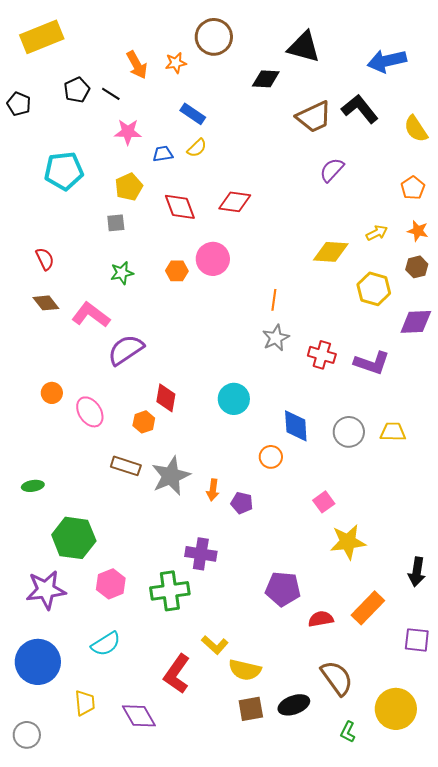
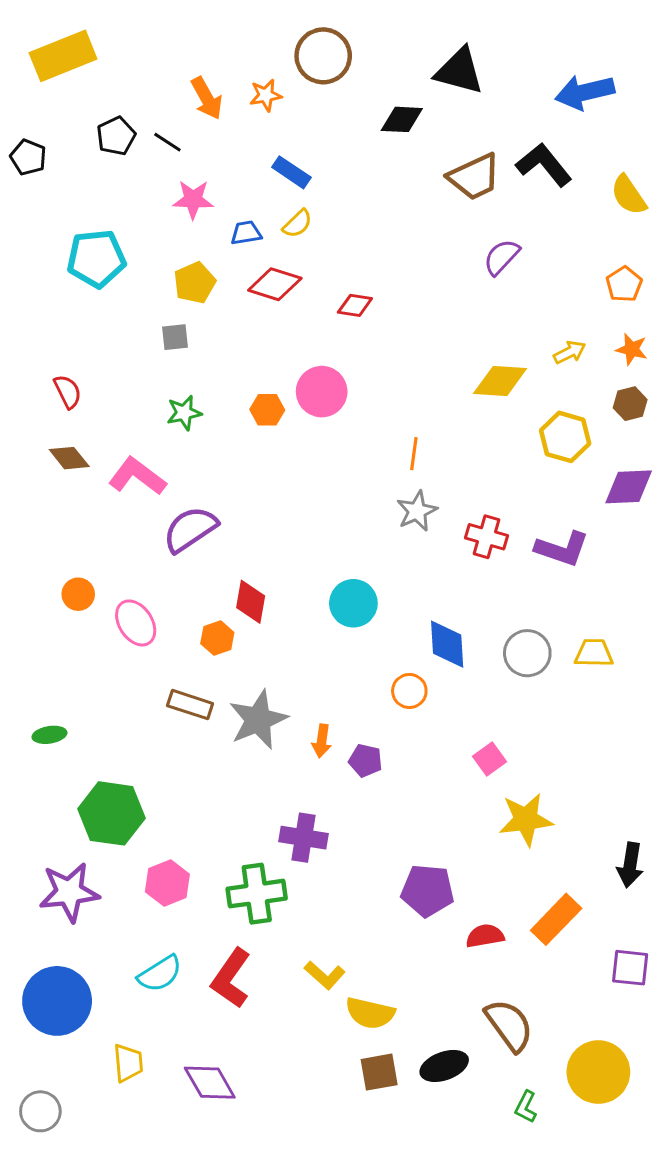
red diamond: (235, 202) -> (355, 305), size x0.7
red diamond: (180, 207) -> (275, 284), moved, turned -52
red L-shape: (177, 674) -> (231, 978), moved

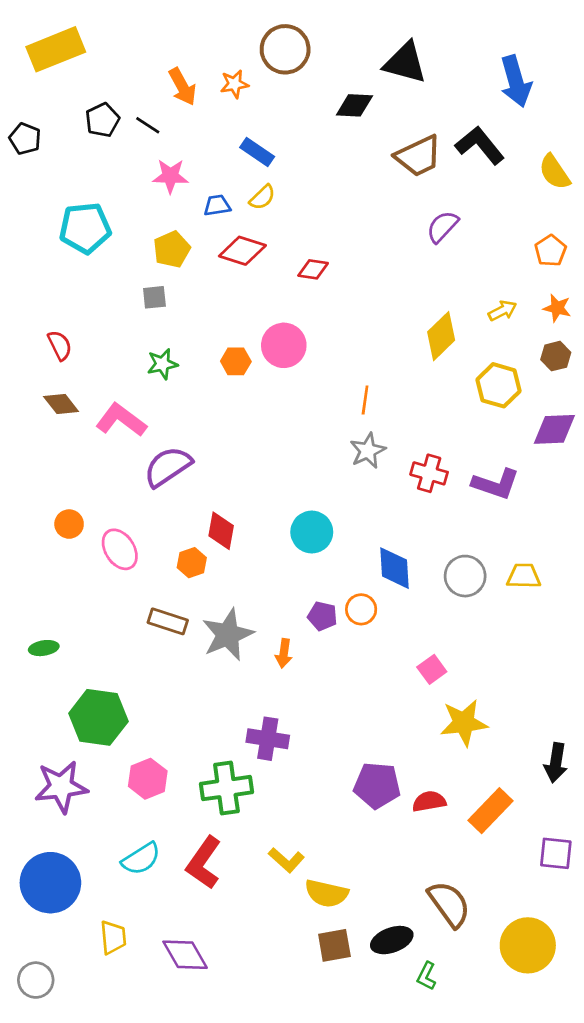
blue arrow: (585, 92) -> (516, 81), turned -93
yellow diamond: (500, 381) -> (441, 336), turned -48
purple pentagon: (366, 761) -> (322, 616), moved
red semicircle: (485, 936) -> (429, 801), moved
green L-shape: (526, 1107) -> (426, 976), moved

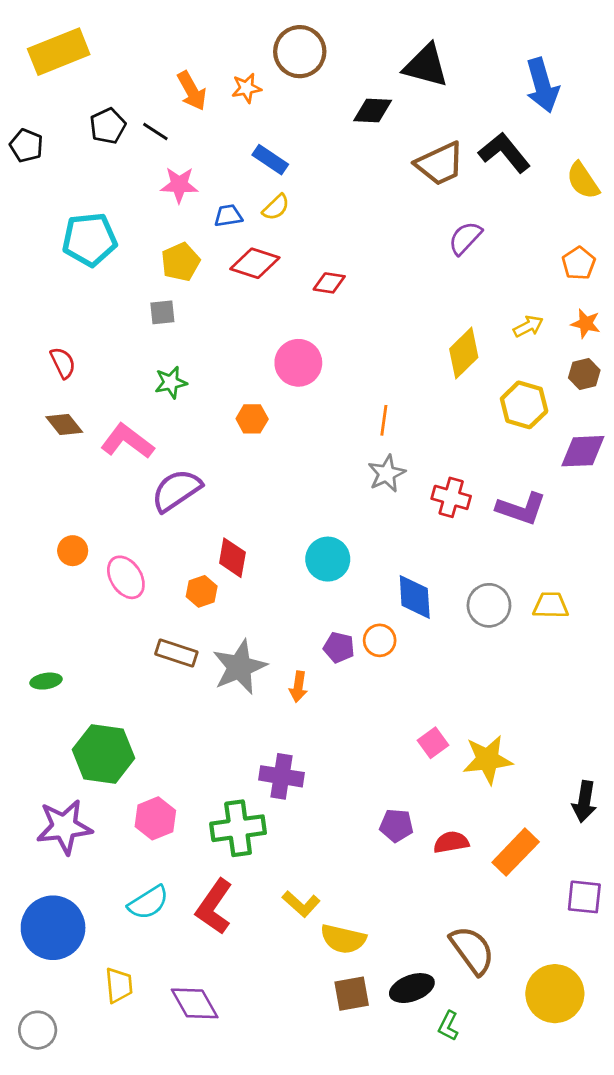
orange hexagon: (236, 361) -> (252, 419), moved
pink square: (432, 669) -> (433, 743), moved
purple pentagon: (377, 785) -> (396, 825), size x0.7

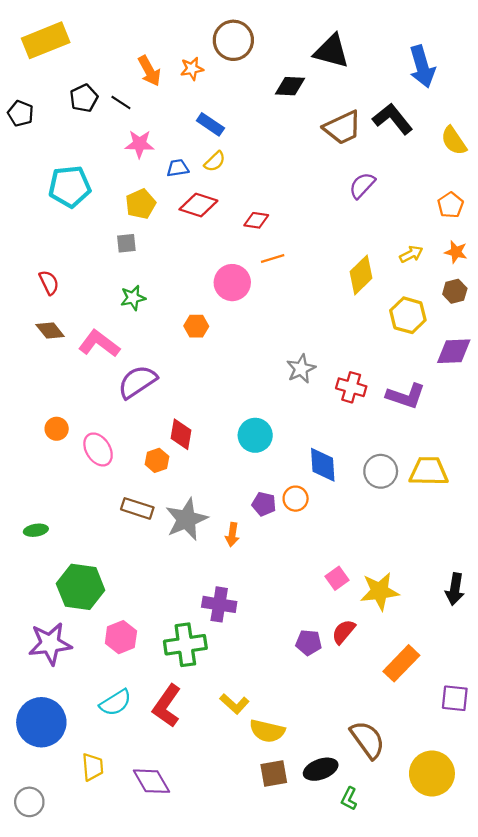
orange line: (384, 420) -> (273, 259), moved, turned 65
yellow trapezoid: (551, 605) -> (429, 471), size x1.4
black arrow: (584, 802) -> (455, 589), moved
red semicircle: (451, 842) -> (344, 632), moved, turned -40

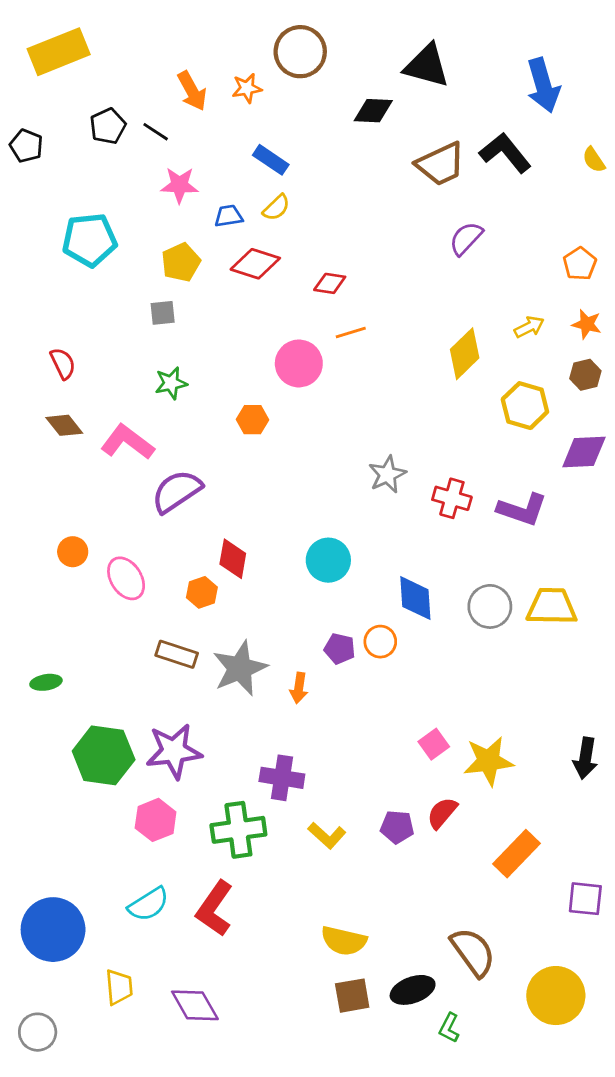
yellow semicircle: (454, 141) -> (594, 160), moved, size x0.7
purple star: (50, 644) -> (174, 751), moved
yellow L-shape: (234, 704) -> (327, 835), moved

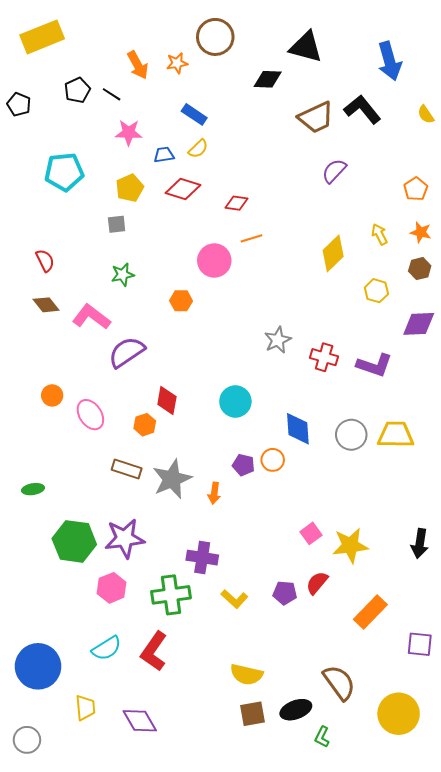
yellow arrow: (529, 327) -> (379, 234), turned -90
yellow hexagon: (525, 406) -> (376, 291), size x0.7

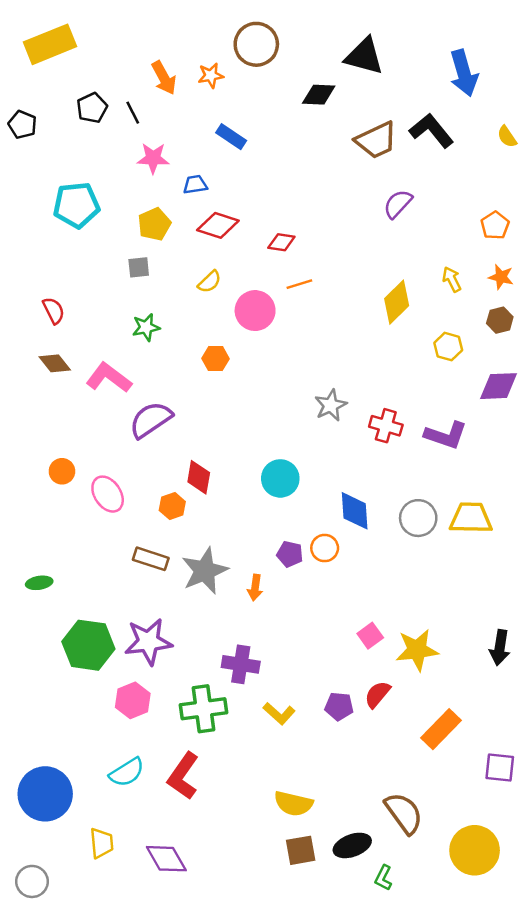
black line: (112, 94) -> (133, 113), turned 30
yellow semicircle: (198, 149) -> (210, 282), moved

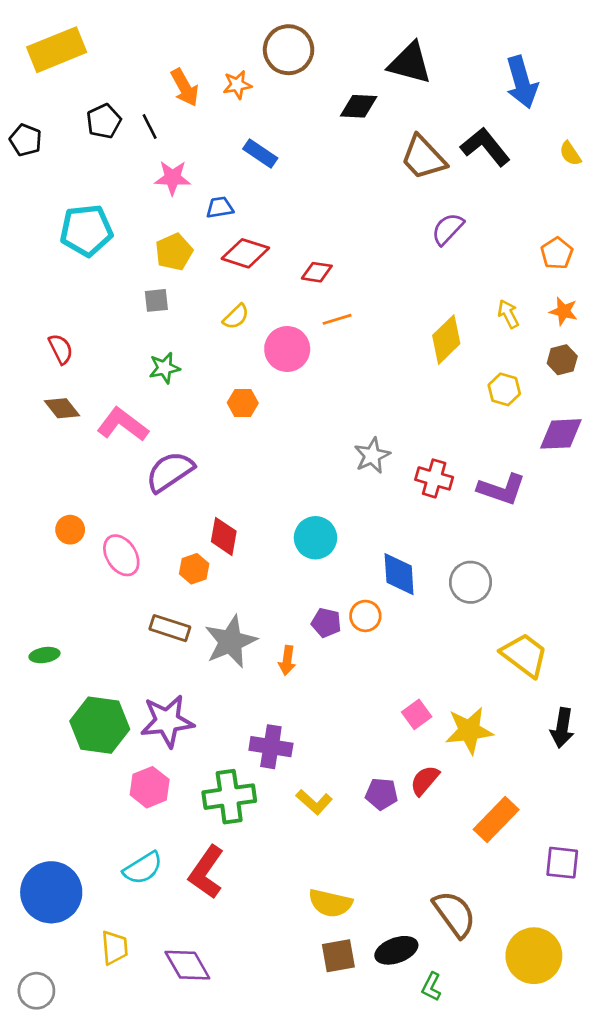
brown trapezoid: (376, 140) -> (423, 158), turned 72
yellow trapezoid: (471, 518) -> (524, 655), moved, turned 36

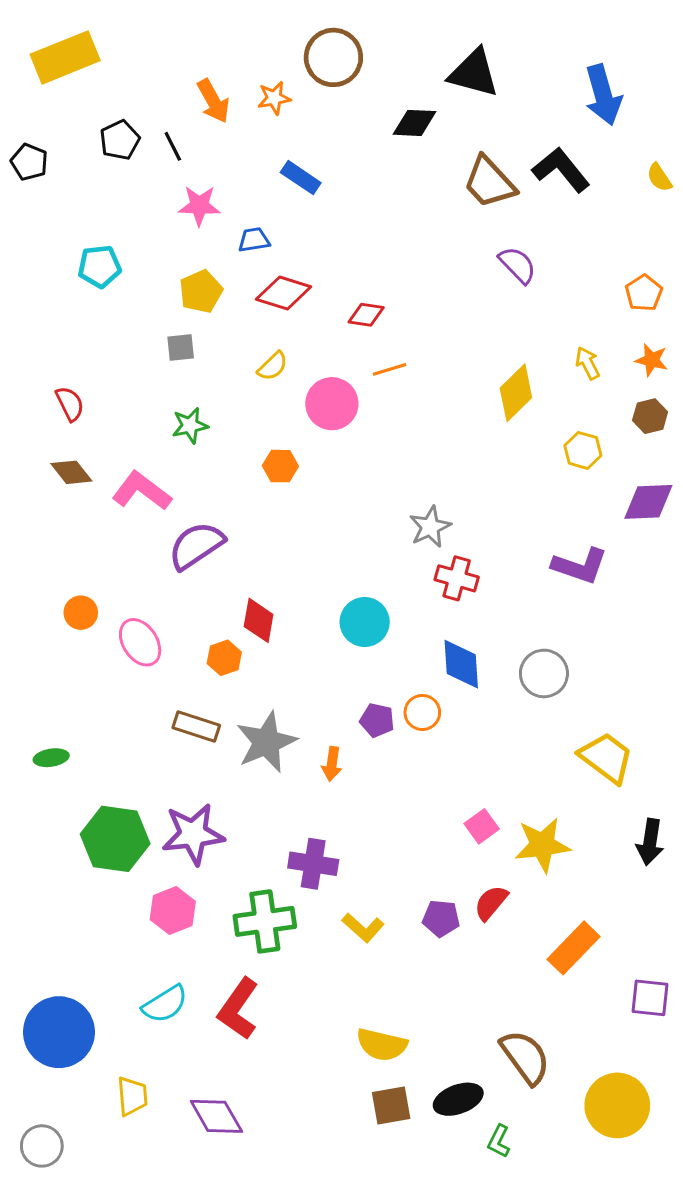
purple semicircle: (448, 229) -> (517, 265), turned 93
cyan pentagon: (86, 230) -> (99, 266), size x0.7
red cross: (434, 478) -> (457, 578), moved

